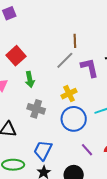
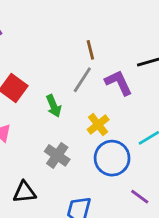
green arrow: (30, 79) -> (54, 106), moved
gray cross: (36, 109) -> (57, 155), turned 30

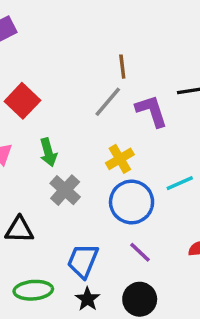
green arrow: (54, 106) -> (48, 152), moved
purple line: (140, 197) -> (140, 252), moved

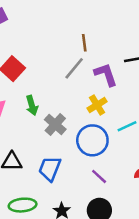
yellow cross: (120, 159) -> (97, 105), moved
gray cross: (65, 190) -> (55, 124), moved
blue trapezoid: (83, 261) -> (50, 169), moved

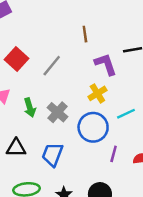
gray line: (74, 68) -> (52, 66), moved
green arrow: (32, 105) -> (30, 108), moved
purple line: (99, 176) -> (114, 154), moved, turned 63

